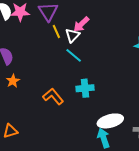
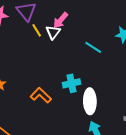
cyan line: (74, 55) -> (93, 47), moved
white ellipse: (110, 121) -> (90, 101), moved, turned -70

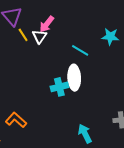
orange L-shape: (41, 95) -> (16, 120), moved
white ellipse: (90, 101) -> (74, 78), moved

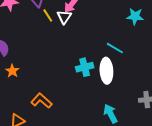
cyan line: (80, 50) -> (115, 48), moved
white ellipse: (74, 78) -> (106, 71), moved

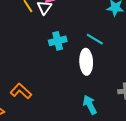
cyan cross: (85, 67) -> (58, 41), moved

